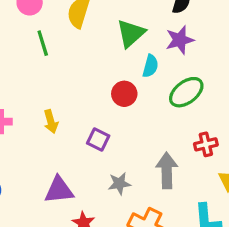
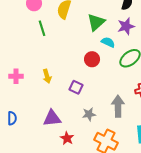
cyan semicircle: (150, 66) -> (108, 42), turned -80

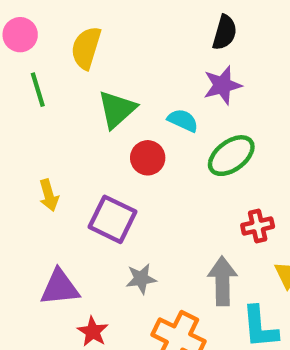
green triangle: (96, 22) -> (117, 109), moved
purple square: (76, 87) -> (113, 219), size x1.5
gray arrow: (118, 106) -> (222, 281), moved

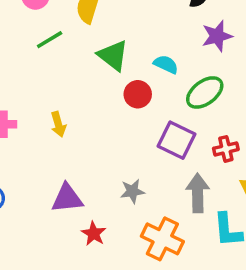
purple star: (222, 85) -> (217, 36), moved
green line: (38, 90) -> (50, 40), turned 76
green triangle: (117, 109) -> (113, 55), turned -40
purple square: (113, 219) -> (177, 140), moved

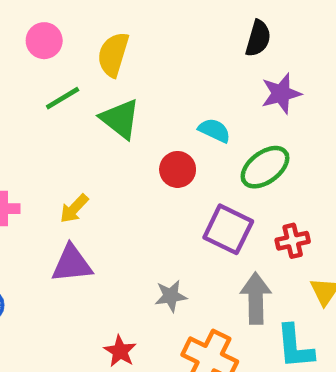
green triangle: (113, 55) -> (120, 119), moved
yellow arrow: (58, 124) -> (74, 209), turned 60
purple triangle: (67, 198) -> (72, 264), moved

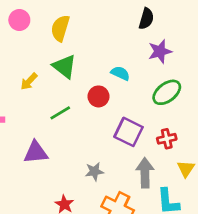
green line: (63, 98) -> (60, 113), moved
green ellipse: (265, 167) -> (167, 92), moved
yellow arrow: (74, 209) -> (29, 81), moved

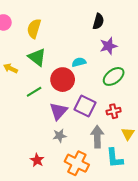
cyan semicircle: (120, 73) -> (79, 62), turned -40
yellow arrow: (29, 81) -> (11, 68), turned 72
red circle: (99, 96) -> (63, 80), size x1.5
purple triangle: (36, 152) -> (59, 111), moved, turned -42

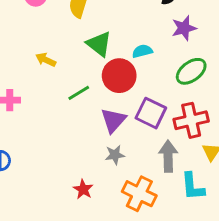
green triangle: (37, 57) -> (99, 44), moved
red cross: (114, 111) -> (191, 120), size x1.6

